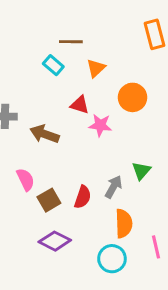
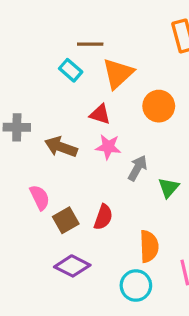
orange triangle: (96, 68) -> (118, 73), size x1.5
pink star: (100, 125) -> (108, 147), moved
gray arrow: (113, 187) -> (138, 168), moved

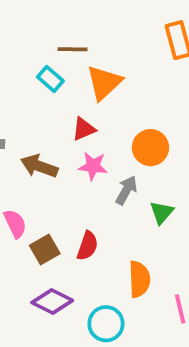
orange circle: (159, 106) -> (150, 148), moved
red triangle: (100, 114) -> (84, 129), turned -40
cyan circle: (136, 286) -> (106, 324), moved

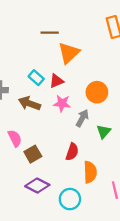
cyan rectangle: (50, 79) -> (36, 78), moved
red semicircle: (87, 246) -> (72, 152), moved

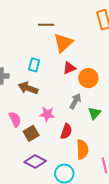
cyan rectangle: (36, 78) -> (34, 65), turned 64
red triangle: (56, 81) -> (69, 68), moved
pink star: (62, 103) -> (47, 114), moved

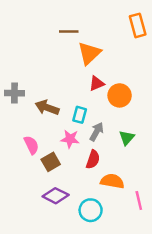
cyan rectangle: (34, 65) -> (80, 115), moved
gray arrow: (75, 101) -> (97, 132), moved
orange semicircle: (82, 149) -> (112, 181), turned -78

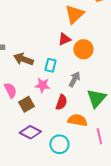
orange triangle: (89, 53) -> (74, 14), moved
gray arrow: (97, 132) -> (74, 79), moved
green triangle: (127, 138) -> (96, 98), moved, size x1.5

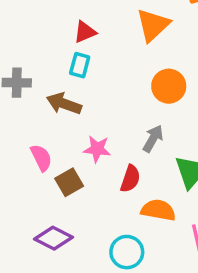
red triangle: (64, 39) -> (85, 32), moved
cyan rectangle: (50, 65) -> (80, 65), moved
purple diamond: (30, 132) -> (53, 238), moved

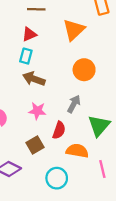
brown arrow: (64, 104) -> (34, 79), moved
brown square: (69, 182) -> (35, 145), moved

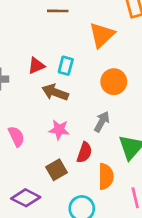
red triangle: (29, 34) -> (36, 66), moved
cyan rectangle: (26, 56) -> (66, 66), moved
orange semicircle: (77, 151) -> (106, 176), turned 80

